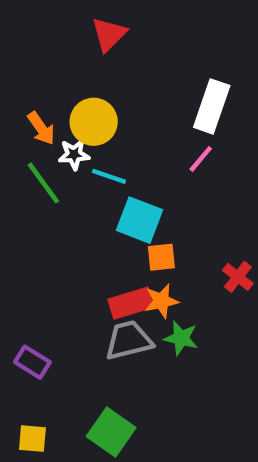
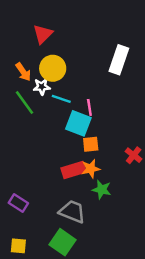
red triangle: (109, 34) -> (43, 34), moved
pink line: (201, 159) -> (89, 107), moved, turned -49
gray trapezoid: (129, 340) -> (72, 212), moved, turned 36

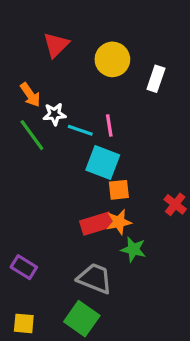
white rectangle: (119, 60) -> (156, 79), size x0.7
yellow circle: (53, 68) -> (112, 59), moved
pink line: (89, 107) -> (109, 125), moved

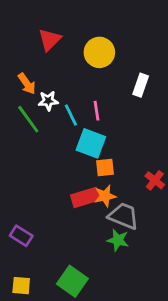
white rectangle: (156, 79) -> (141, 85), moved
cyan line: (80, 130) -> (71, 115), turned 45
green star: (133, 249) -> (118, 240), moved
gray trapezoid: (95, 278) -> (124, 216), moved

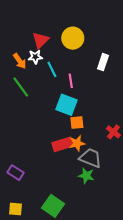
red triangle: (50, 40) -> (40, 40), moved
white star: (48, 101) -> (35, 57), moved
cyan line: (71, 115) -> (52, 69), moved

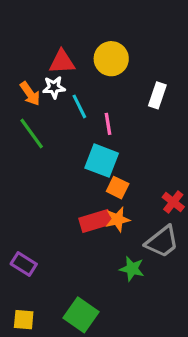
red triangle: (40, 40) -> (62, 62), turned 42
orange square: (77, 123) -> (118, 188), turned 32
gray trapezoid: (90, 158) -> (162, 242), moved, turned 120

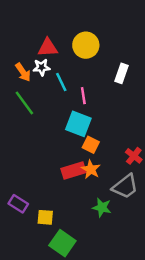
orange star: (118, 219) -> (91, 169), turned -30
yellow square: (24, 320) -> (45, 217), moved

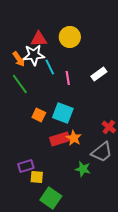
white star: (42, 67) -> (34, 55), size x1.5
white rectangle: (121, 73) -> (99, 74), moved, turned 35
cyan square: (78, 124) -> (63, 113), moved
orange square: (91, 145) -> (39, 115), moved
purple rectangle: (18, 204) -> (26, 166), moved, turned -49

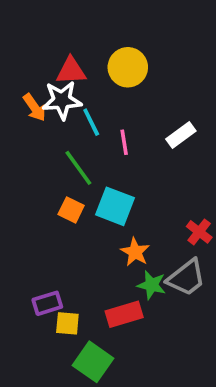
green line: (20, 84) -> (78, 168), moved
red rectangle: (60, 139) -> (124, 314), moved
green star: (83, 169) -> (152, 285), moved

